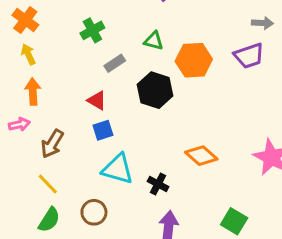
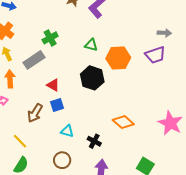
gray rectangle: (115, 63) -> (34, 60), moved, size x1.5
brown arrow: (52, 144) -> (35, 113), moved
cyan triangle: (118, 169) -> (67, 131), size x0.6
brown circle: (94, 212) -> (62, 160), moved

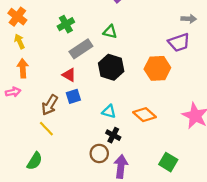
orange hexagon: (118, 58) -> (157, 68), moved
gray rectangle: (34, 60) -> (81, 49), moved
cyan triangle: (67, 131) -> (109, 111), moved
yellow line: (20, 141) -> (46, 129), moved
brown circle: (62, 160) -> (99, 153), moved

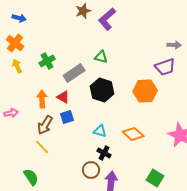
green cross: (66, 24) -> (47, 61), moved
orange arrow: (23, 68) -> (42, 99), moved
green semicircle: (35, 161) -> (31, 177), turned -66

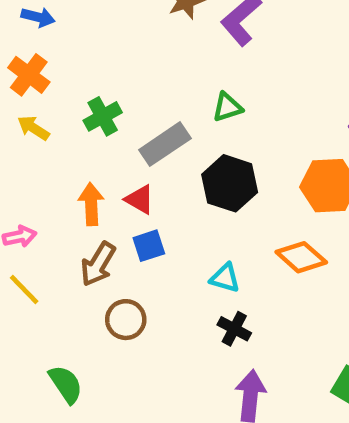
green triangle: (101, 57) -> (227, 107), turned -32
yellow arrow: (17, 66) -> (33, 128), turned -32
orange diamond: (133, 134) -> (301, 257), moved
yellow line: (42, 147) -> (24, 290), moved
brown circle: (91, 170) -> (126, 320), moved

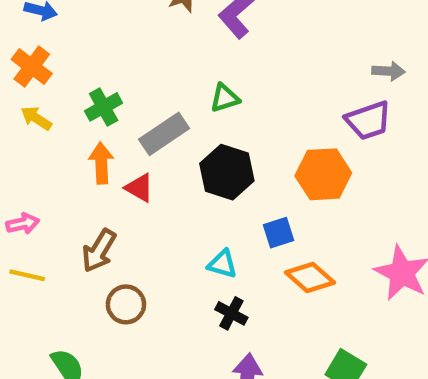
orange arrow: (91, 204) -> (101, 163), moved
blue square: (149, 246) -> (279, 233), moved
orange diamond: (301, 257) -> (310, 277), moved
yellow line: (24, 290) -> (27, 275), turned -33

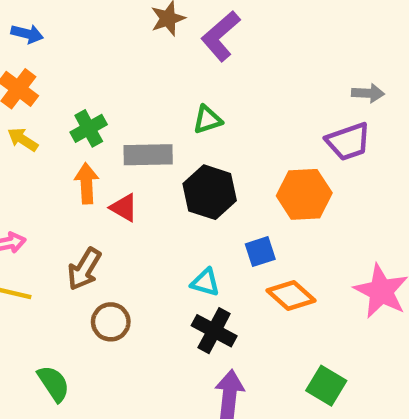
gray rectangle: (164, 134) -> (148, 155), turned 33
black cross: (231, 313) -> (214, 331), size x1.4

